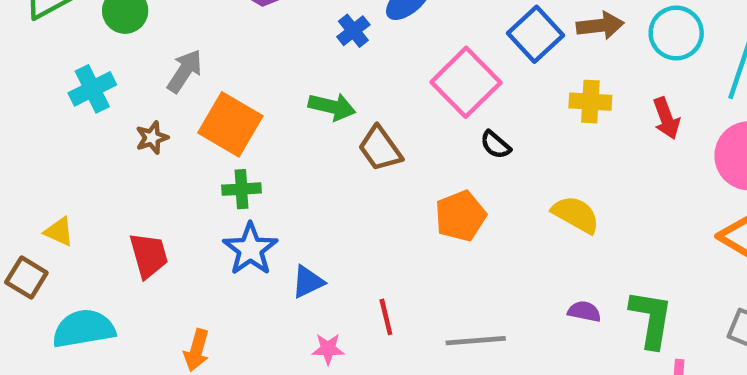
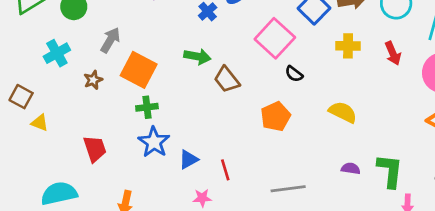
yellow triangle: (59, 232) -> (40, 123), moved
brown square: (26, 278) -> (21, 97), moved
red line: (386, 317) -> (225, 170), moved

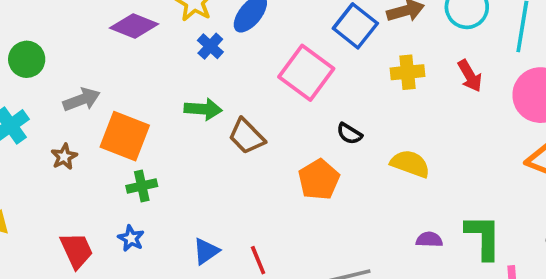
gray arrow: (110, 40) -> (82, 100), turned 45
black semicircle: (294, 74) -> (349, 134), moved
blue star: (154, 142) -> (131, 238), moved, size x0.6

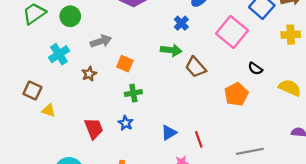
blue cross: (210, 46) -> (181, 23), moved
orange square: (125, 136) -> (125, 64), size x0.6

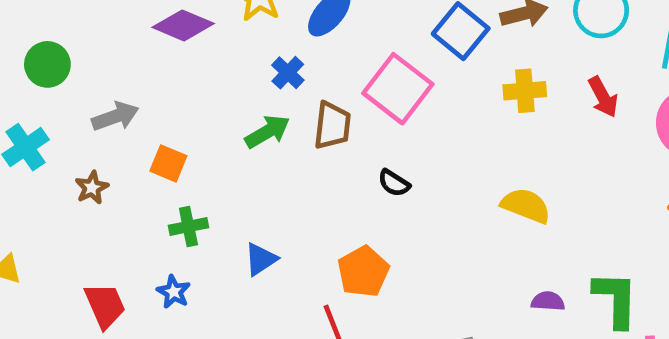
green arrow: (171, 50) -> (267, 132), turned -36
brown trapezoid: (196, 67) -> (332, 125), moved, turned -130
black semicircle: (255, 69) -> (394, 183), moved
orange pentagon: (236, 94) -> (363, 272), moved
blue triangle: (169, 133) -> (261, 259), moved

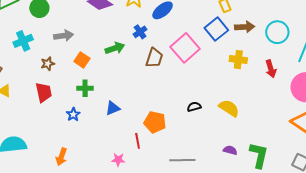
green arrow: (267, 132) -> (115, 48), moved
black semicircle: (394, 183) -> (194, 107), moved, turned 120
orange pentagon: (363, 272) -> (155, 122), turned 30
red trapezoid: (105, 306) -> (44, 92), moved

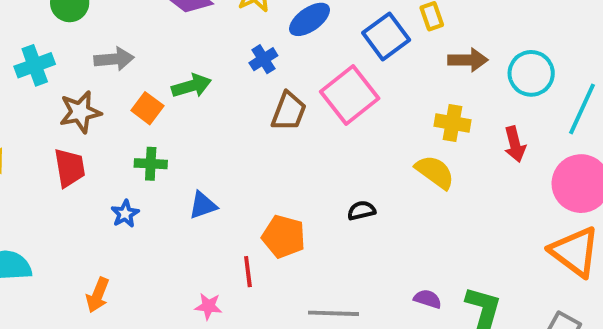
blue square: (216, 29) -> (386, 36), moved
green arrow: (115, 48) -> (191, 86), moved
brown star: (48, 64) -> (80, 112), size x1.5
yellow semicircle: (229, 108) -> (435, 172), moved

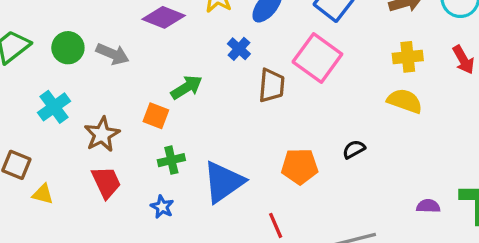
gray arrow: (114, 59) -> (113, 54), moved, turned 44
blue triangle: (203, 205) -> (223, 182), size x1.8
orange pentagon: (284, 237) -> (300, 166), moved

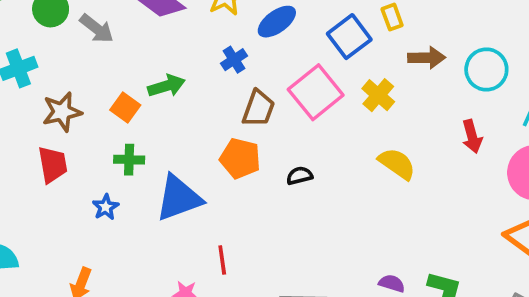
yellow cross: (408, 57) -> (378, 95), moved, turned 32
black semicircle: (354, 149) -> (299, 176), moved
orange pentagon: (300, 166) -> (240, 158), moved

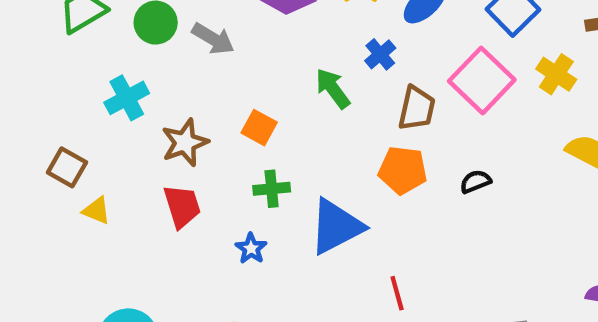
green arrow: (166, 86) -> (333, 88), moved, turned -102

